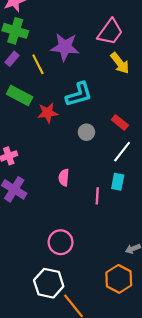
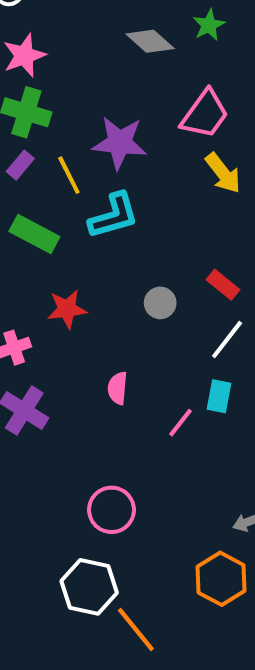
cyan L-shape: (79, 94) -> (114, 216), moved
red star: (48, 113) -> (67, 309), moved
pink line: (97, 196) -> (180, 423), turned 35

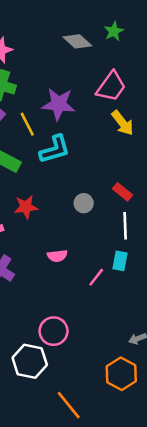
white line: (227, 339) -> (125, 226), turned -40
pink semicircle: (118, 388) -> (57, 256), turned -102
white hexagon: (89, 587) -> (30, 361), moved

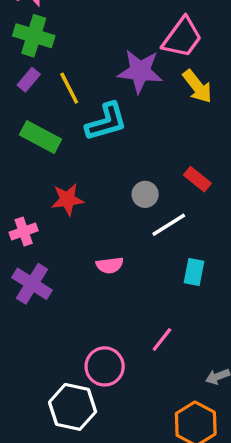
purple star: (59, 104) -> (140, 71), moved
white line: (125, 226) -> (169, 225), moved, turned 60
pink line: (96, 277) -> (162, 339), moved

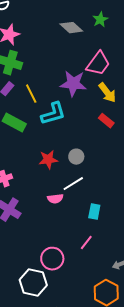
red rectangle: (197, 179) -> (106, 121), moved
red star: (67, 199) -> (48, 160), moved
white line: (169, 225) -> (73, 184), moved
cyan rectangle: (194, 272) -> (94, 212), moved

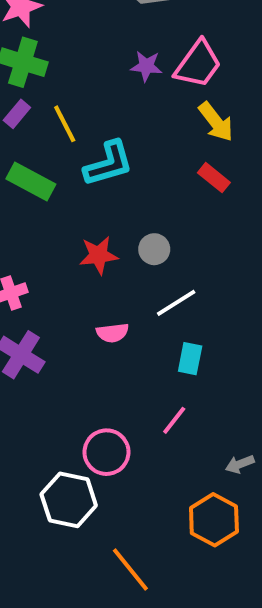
purple star: (73, 84) -> (146, 66), moved, size x0.6
white line: (73, 184) -> (176, 303), moved

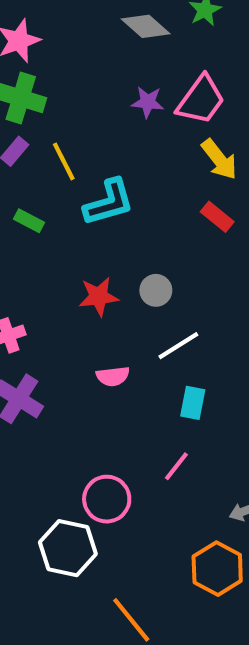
green rectangle: (31, 182) -> (29, 221), size x0.6

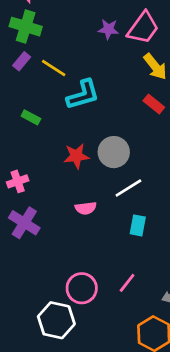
yellow line: (64, 161) -> (54, 68), turned -30
green rectangle: (29, 221) -> (31, 117), moved
gray circle: (156, 290) -> (114, 152), size x1.5
pink line: (176, 466) -> (127, 283), moved

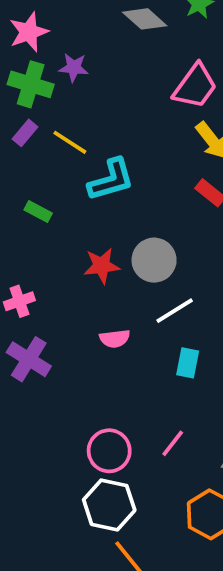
purple star: (108, 29) -> (74, 68), moved
white hexagon: (56, 320) -> (109, 505), moved

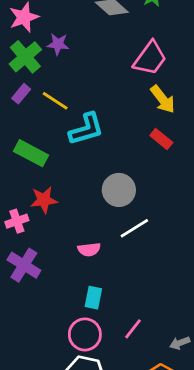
green cross: (31, 84) -> (25, 57), turned 32
green rectangle: (38, 211) -> (31, 153), size x1.6
red star: (102, 266) -> (44, 200), moved
cyan rectangle: (188, 363) -> (93, 298), moved

